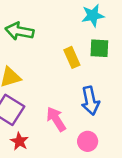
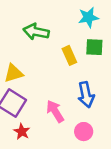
green arrow: (19, 31) -> (36, 32), moved

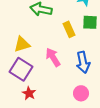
pink arrow: (55, 111) -> (53, 57), moved

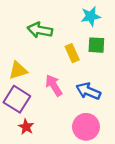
blue arrow: (83, 62) -> (88, 91), turned 125
pink circle: (81, 93) -> (86, 127), size x1.5

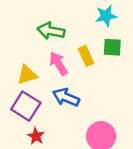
pink arrow: (54, 85) -> (58, 63), moved
blue arrow: (88, 91) -> (66, 97), moved

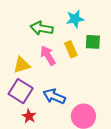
cyan star: (106, 16) -> (75, 19), moved
blue arrow: (66, 97) -> (54, 96), moved

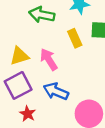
pink arrow: (48, 55) -> (49, 59), moved
purple square: (21, 91) -> (18, 85), turned 30

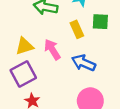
blue arrow: (56, 91) -> (84, 63), moved

